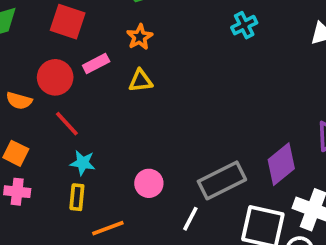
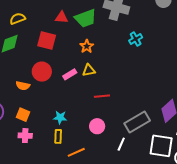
cyan cross: (244, 25) -> (136, 39), moved
pink rectangle: (96, 63) -> (70, 74), moved
red line: (67, 124) -> (102, 96), moved, turned -49

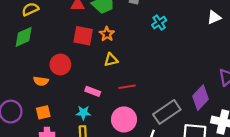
red square: (47, 40) -> (83, 36), moved
pink rectangle: (70, 74) -> (93, 91), moved, turned 56
orange square: (23, 115) -> (43, 112), turned -32
pink circle: (97, 126) -> (124, 119), size x1.5

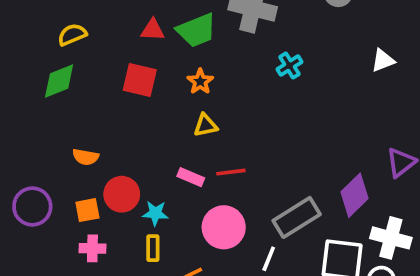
red square: (83, 36) -> (140, 80), moved
red circle: (60, 65) -> (122, 194), moved
pink rectangle: (93, 91) -> (191, 177), moved

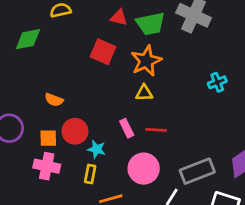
cyan cross: (289, 66) -> (217, 82), moved
green diamond: (59, 81) -> (28, 39), moved
orange star: (200, 81) -> (146, 61), size x1.6
pink rectangle: (191, 177) -> (127, 128), turned 30
pink cross: (92, 248) -> (47, 166), size x1.4

